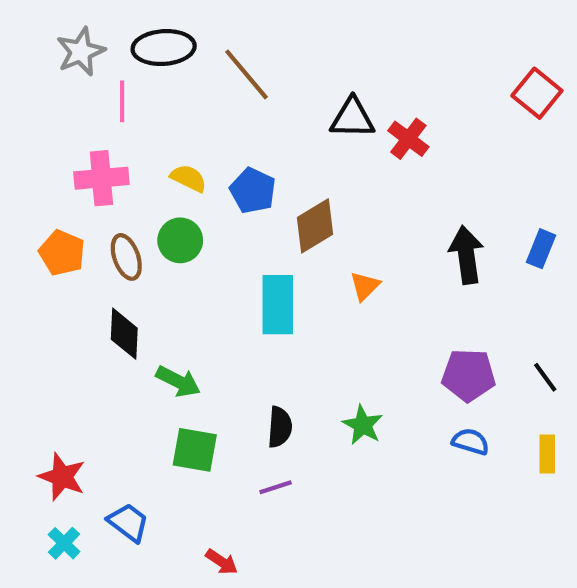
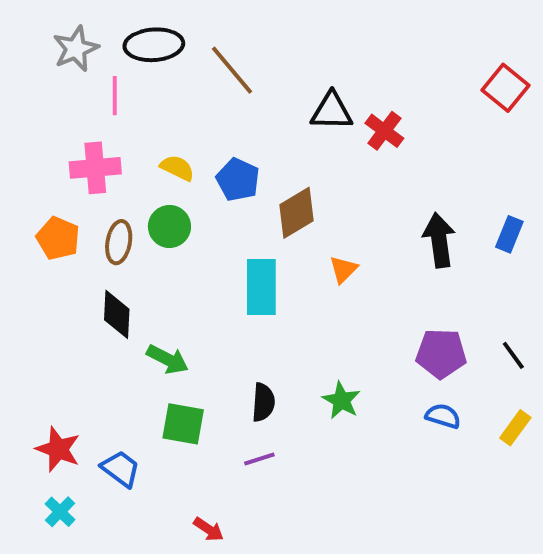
brown ellipse: (126, 257) -> (119, 242), turned 30
yellow rectangle: (547, 454) -> (515, 428), turned 36
blue trapezoid: (128, 522) -> (121, 469), moved

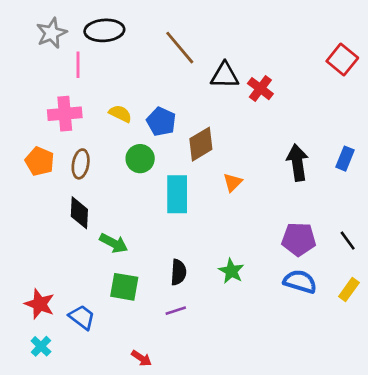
brown line: (232, 70) -> (180, 48), moved
green circle: (169, 226) -> (140, 159), moved
blue semicircle: (443, 416) -> (300, 282), size x1.4

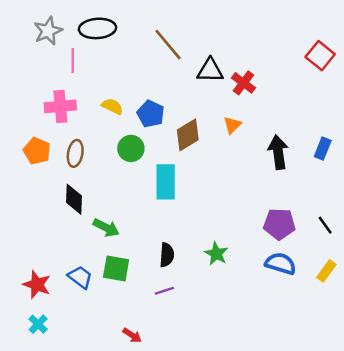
orange triangle: (233, 182) -> (232, 125), moved
blue trapezoid: (82, 317) -> (80, 277), moved

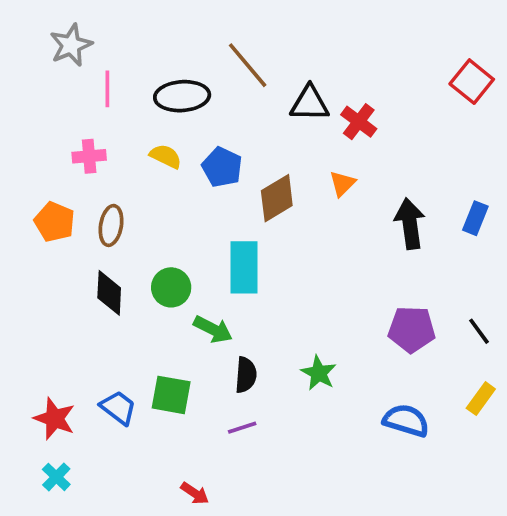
black ellipse: (97, 28) -> (182, 96), moved
pink cross: (60, 106) -> (89, 156), size x0.7
green circle: (131, 148) -> (171, 287), moved
green arrow: (106, 228) -> (213, 329), moved
blue semicircle: (281, 264) -> (406, 420), moved

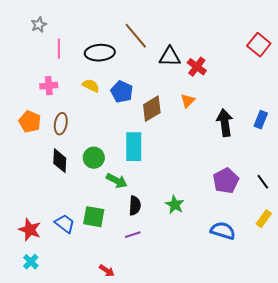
gray star: (71, 45) -> (39, 25), size x0.7
purple pentagon: (412, 329) -> (226, 181), turned -30

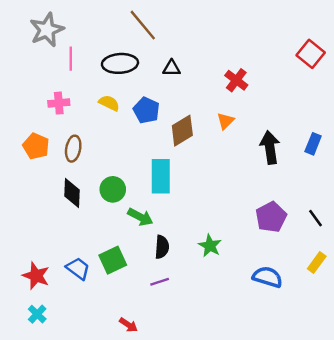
gray star: (39, 25) -> (47, 30), size x1.8
brown line: (136, 36) -> (143, 25), moved
black triangle: (170, 57) -> (172, 68), moved, size x0.7
green square: (94, 217) -> (113, 260), turned -35

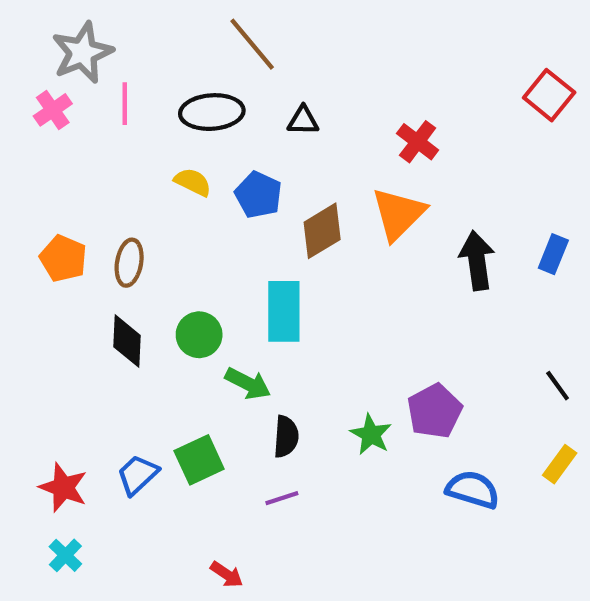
pink cross: (59, 103) -> (53, 110), moved, turned -30
orange triangle: (226, 121) -> (398, 214), size x1.8
purple pentagon: (271, 217) -> (435, 411), moved
blue trapezoid: (78, 269) -> (138, 475), turned -80

